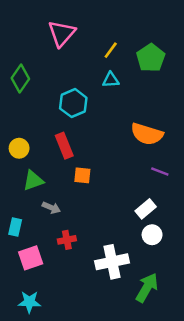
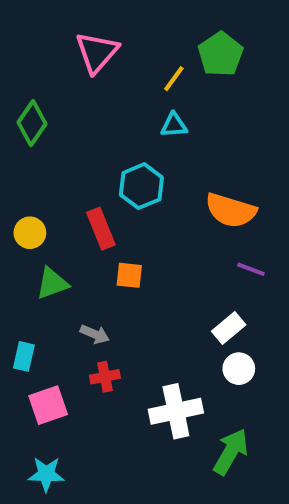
green pentagon: (151, 58) -> (221, 54), moved
cyan hexagon: (73, 103) -> (141, 186), moved
gray arrow: (51, 208) -> (95, 334), moved

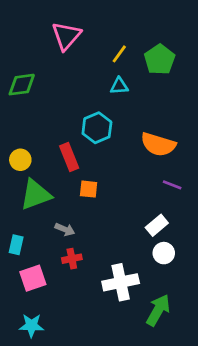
green pentagon: (221, 54) -> (160, 60), moved
green diamond: (32, 123) -> (22, 85), turned 48
green triangle: (52, 283) -> (36, 195), size x1.4

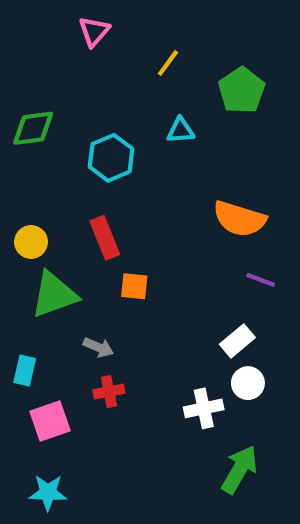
pink triangle: (66, 36) -> (94, 31), moved, size x0.7
yellow line: (119, 54) -> (168, 63), moved
cyan hexagon: (97, 128) -> (111, 158), moved
white cross: (121, 282) -> (204, 408), moved, size x0.7

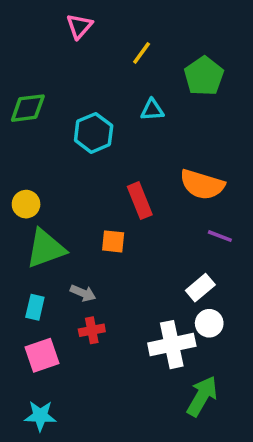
red rectangle: (105, 238) -> (140, 201), moved
cyan rectangle: (25, 370) -> (35, 307), moved
white cross: (204, 408) -> (172, 345), size x1.4

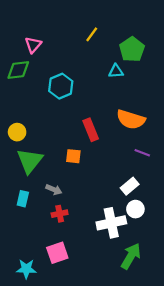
pink triangle: (79, 26) -> (33, 45), moved
cyan triangle: (152, 110) -> (116, 71), moved
green triangle: (46, 249) -> (30, 161), turned -32
pink square: (42, 355) -> (57, 253), moved

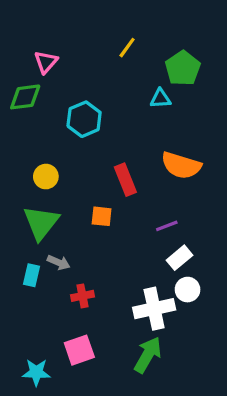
yellow circle: (17, 132) -> (46, 177), moved
purple line: (142, 153) -> (167, 226), moved, turned -42
gray arrow: (54, 190) -> (59, 262), moved
green arrow: (131, 256) -> (148, 355), moved

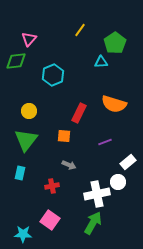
red rectangle: (125, 180) -> (79, 113), turned 48
white rectangle: (180, 258) -> (128, 162), moved
gray arrow: (59, 262) -> (69, 165), moved
pink square: (79, 350) -> (50, 220), turned -36

